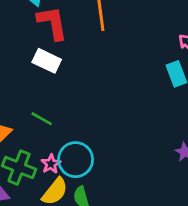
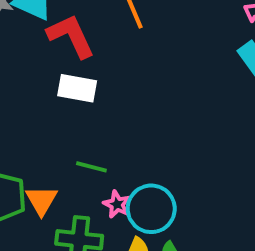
pink star: (51, 164) -> (117, 204), moved

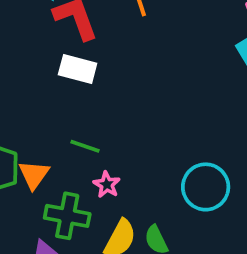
cyan circle: (151, 209) -> (206, 187), moved

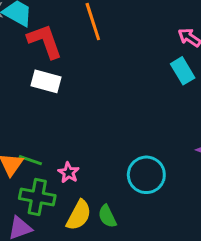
green line: (85, 146) -> (30, 160), moved

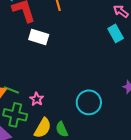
white rectangle: (46, 81) -> (39, 37), moved

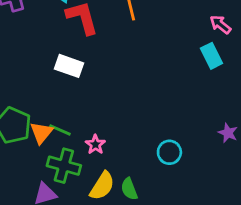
white rectangle: (39, 37) -> (69, 66), moved
cyan circle: (89, 102) -> (169, 152), size x0.7

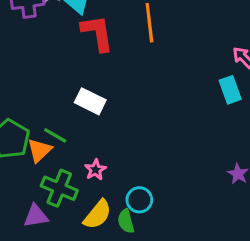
white rectangle: (69, 66) -> (90, 101), moved
green line: (60, 130) -> (55, 135), moved
cyan circle: (169, 152) -> (139, 200), moved

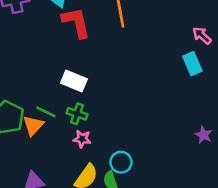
pink star: (95, 170) -> (82, 139), turned -30
green cross: (59, 188) -> (77, 114), moved, size x0.7

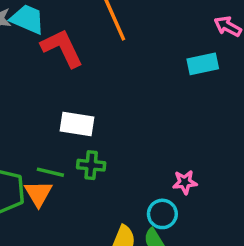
cyan rectangle: (192, 64) -> (203, 64), moved, turned -65
pink star: (82, 139) -> (185, 182), moved

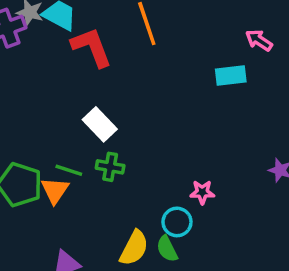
white rectangle: (77, 124) -> (100, 124), turned 32

